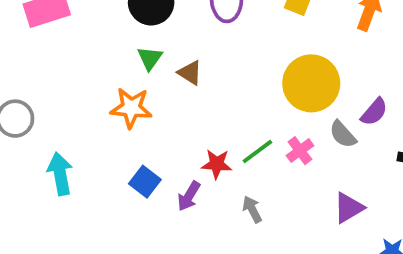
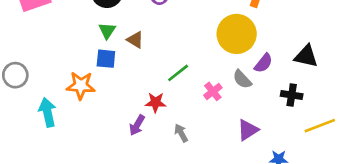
yellow circle: (311, 83) -> (237, 34), moved
orange star: (131, 108) -> (81, 85), moved
green line: (257, 152) -> (178, 73), moved
blue square: (145, 182) -> (106, 59), moved, turned -30

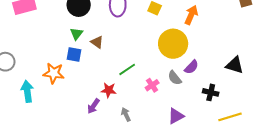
black triangle: (306, 56) -> (235, 65), moved

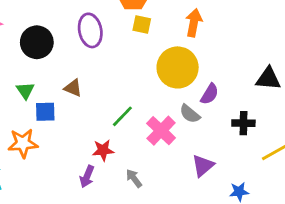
green triangle: (77, 34) -> (25, 91), moved
pink cross: (152, 85) -> (161, 131), size x1.5

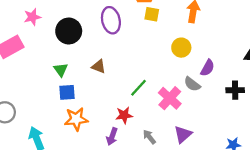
yellow circle: (178, 67) -> (181, 48), size x0.6
blue square: (45, 112) -> (67, 92), moved
orange star: (23, 143) -> (76, 119), moved
purple triangle: (203, 166) -> (183, 134), moved

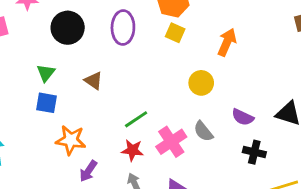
purple semicircle: (207, 68) -> (243, 117), moved, turned 72
red star: (124, 115) -> (132, 150), moved
orange star: (76, 119) -> (71, 140), moved

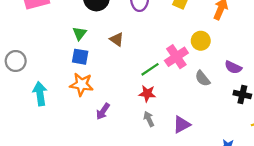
orange star: (71, 140) -> (82, 84), moved
pink cross: (171, 142) -> (176, 57), moved
purple arrow: (88, 171) -> (103, 111), moved

